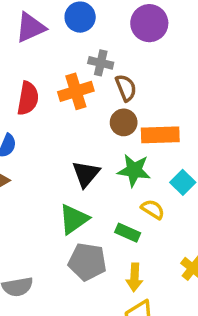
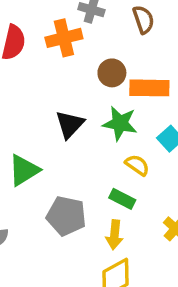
brown semicircle: (126, 88) -> (143, 20), moved
green triangle: (74, 219) -> (24, 170), moved
green rectangle: (128, 233) -> (122, 199), moved

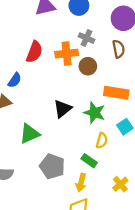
brown circle: (112, 73) -> (88, 66), moved
yellow semicircle: (137, 165) -> (102, 141), turned 63

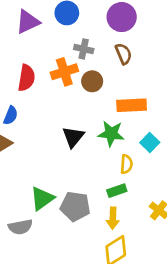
green triangle: (29, 134) -> (42, 198), moved
green rectangle: (89, 161) -> (117, 191), turned -42

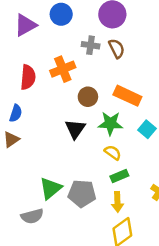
gray cross: (84, 49) -> (91, 45), moved
brown circle: (92, 81) -> (88, 97), moved
orange rectangle: (132, 105) -> (127, 96), turned 32
yellow semicircle: (126, 164) -> (113, 153), moved, turned -54

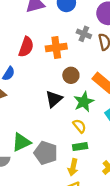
green star: (110, 123) -> (84, 102), turned 30

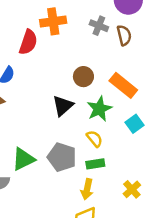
orange cross: (56, 48) -> (53, 21), moved
gray pentagon: (46, 153) -> (62, 157), moved

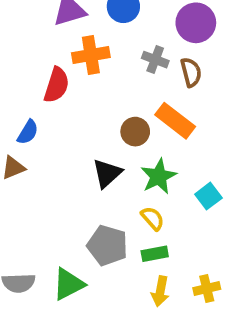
orange rectangle: (123, 85) -> (175, 121), moved
green triangle: (23, 159) -> (68, 284), moved
yellow arrow: (87, 189) -> (160, 291), moved
yellow cross: (132, 189) -> (207, 288), turned 30

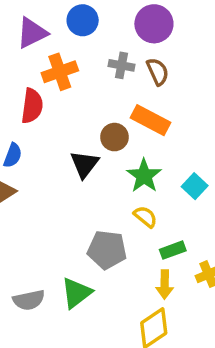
black triangle: (107, 173) -> (84, 164), moved
green rectangle: (155, 254) -> (173, 250), moved

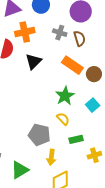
brown circle: (114, 137) -> (94, 74), moved
black triangle: (84, 164) -> (33, 61), moved
yellow arrow: (165, 284) -> (51, 157), moved
green triangle: (76, 293) -> (20, 170), moved

